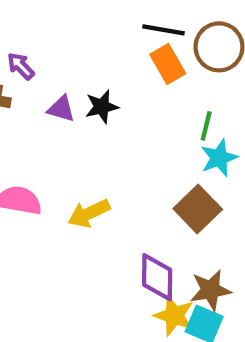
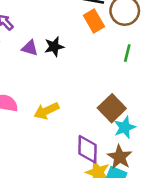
green line: (206, 126) -> (127, 53), moved
cyan star: (219, 158) -> (125, 127), moved
brown star: (210, 290) -> (120, 157), turned -30

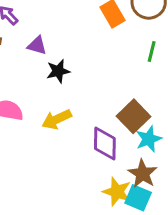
black star: (54, 47) -> (58, 71), moved
purple diamond: (87, 149) -> (105, 143), moved

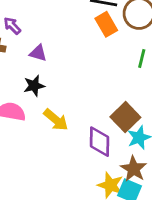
black star: (58, 71) -> (34, 86), moved
yellow arrow: (57, 119) -> (56, 120), turned -115

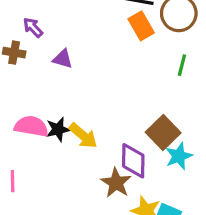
black star: (34, 86) -> (58, 129), moved
brown star: (134, 169) -> (116, 183), moved

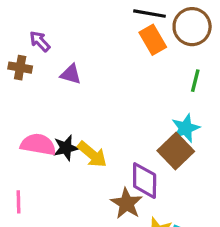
cyan star: (179, 156) -> (185, 128), moved

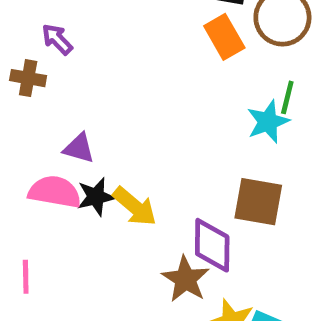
purple triangle: (71, 74) -> (79, 148), moved
cyan star: (185, 128) -> (268, 122), moved
brown square: (176, 151) -> (258, 202), turned -36

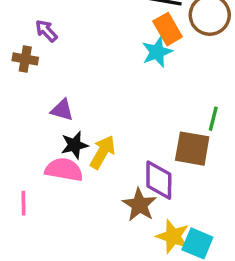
green line: (287, 97) -> (213, 119), moved
cyan star: (268, 122) -> (157, 52), moved
pink semicircle: (55, 192) -> (64, 170), moved
yellow arrow: (135, 206) -> (103, 152), turned -100

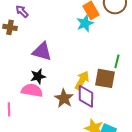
purple triangle: (62, 110) -> (42, 51), moved, size x1.5
yellow arrow: (103, 152) -> (82, 80), moved
brown star: (139, 205) -> (64, 98), moved

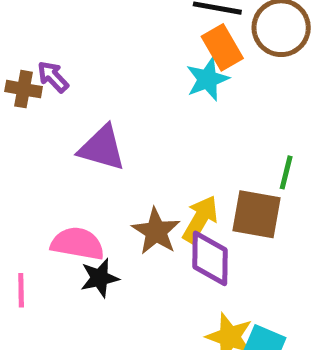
purple arrow: (22, 11) -> (53, 77), moved
black star: (38, 76) -> (100, 278), moved
brown star: (64, 98) -> (156, 231), moved

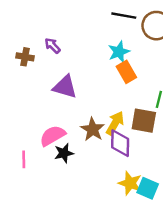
orange rectangle: (222, 47) -> (126, 72), moved
purple arrow: (53, 77) -> (53, 46), moved
pink semicircle: (77, 244) -> (53, 136), turned -40

